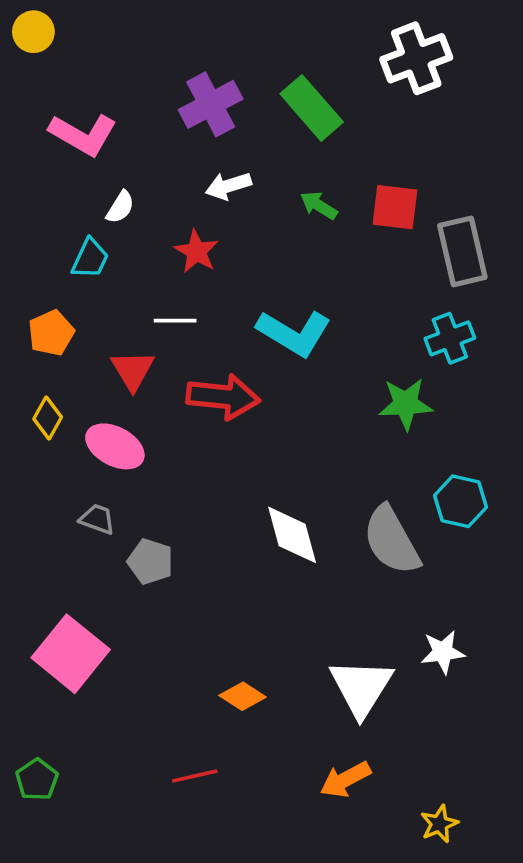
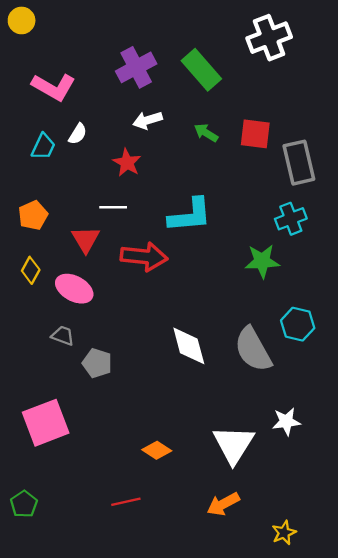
cyan trapezoid: (90, 259) -> (43, 147), moved
cyan L-shape: (294, 333) -> (190, 215), turned -36
pink square: (71, 654) -> (46, 423), turned 30

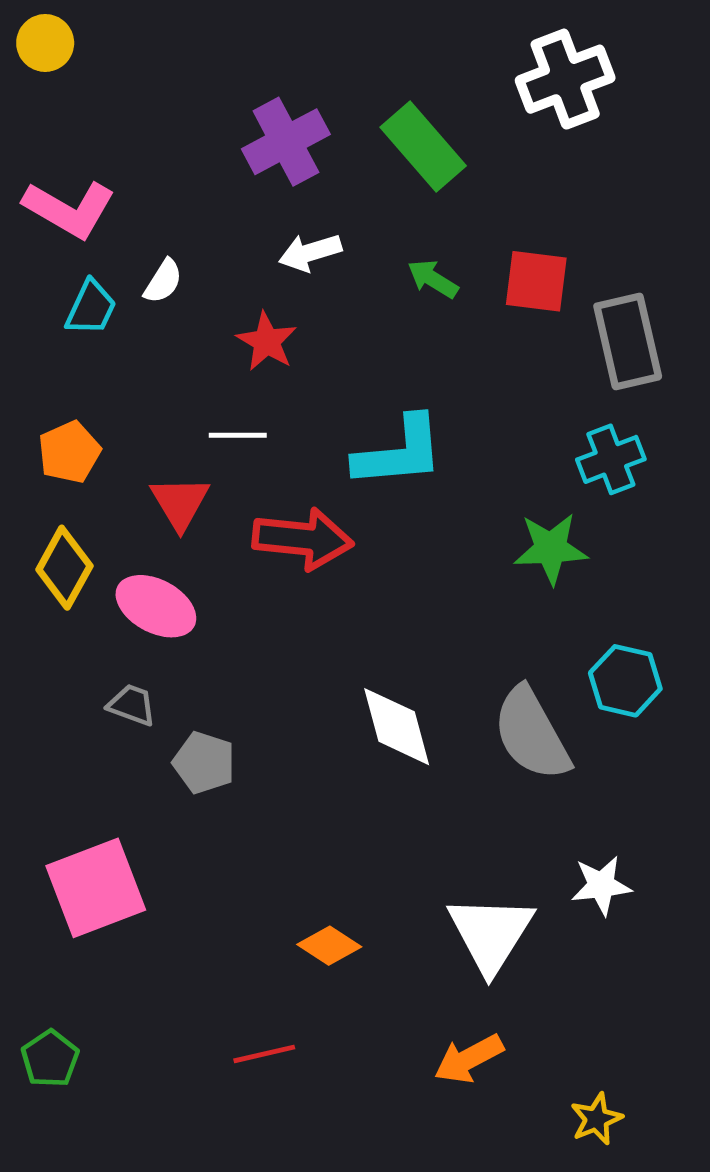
pink L-shape: (54, 87) -> (69, 209), moved
yellow diamond: (31, 270) -> (64, 568), size x1.4

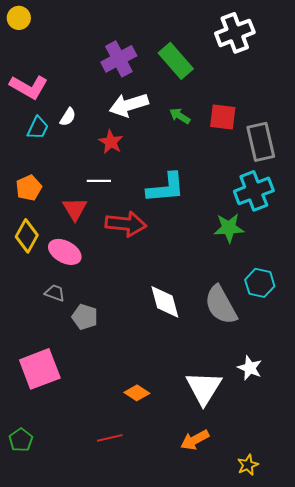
white arrow: (310, 252) -> (129, 105), size x1.5
cyan cross: (611, 459) -> (254, 191), size x1.4
white star: (601, 885) -> (250, 368), turned 30

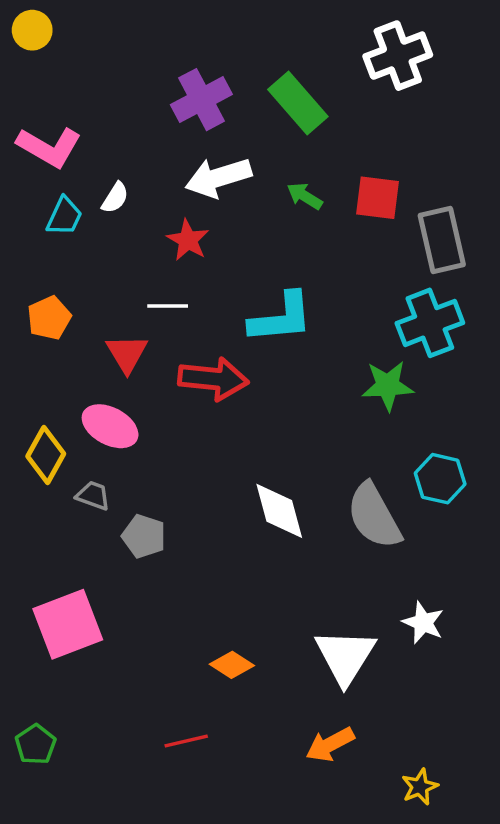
yellow diamond: (27, 236) -> (46, 455), moved

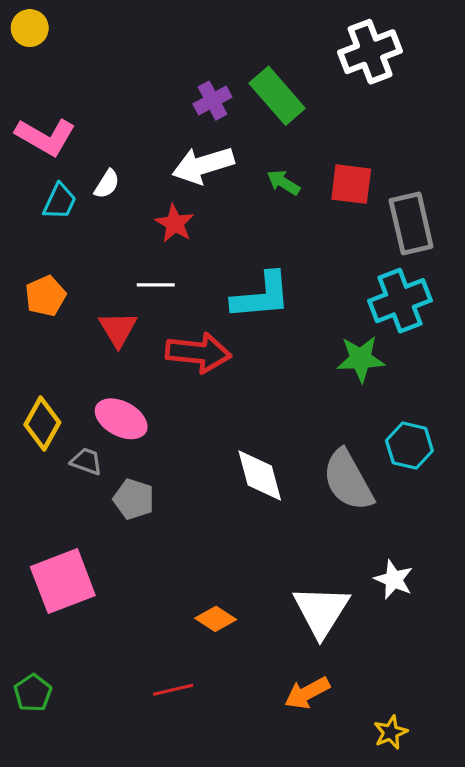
purple cross: (201, 100) -> (212, 101), moved, size x0.7
pink ellipse: (110, 426) -> (121, 419), moved

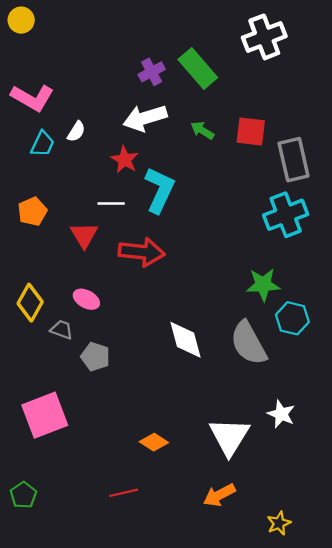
cyan L-shape: (261, 296) -> (160, 190), moved, turned -60
green star: (361, 359) -> (263, 285), moved
pink ellipse: (121, 419) -> (86, 299), size x0.7

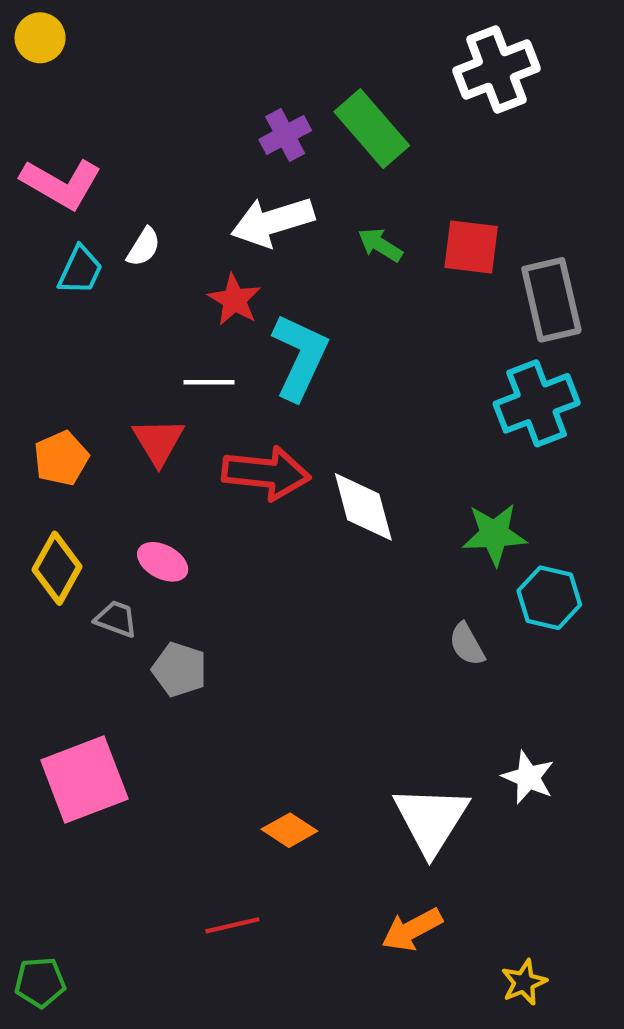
orange pentagon: (32, 211) -> (61, 458), moved
white diamond: (185, 340) -> (363, 507), moved
gray semicircle: (249, 343) -> (467, 644), size x0.5
green pentagon: (23, 495) -> (40, 982), moved, turned 30

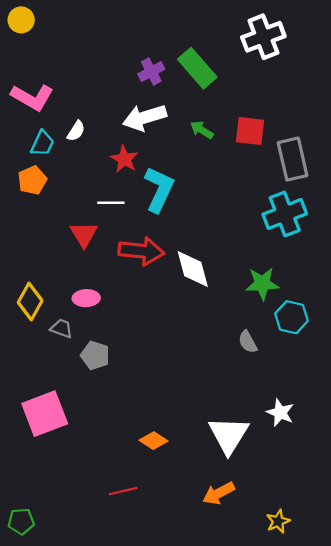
orange pentagon: (61, 458) -> (32, 180), moved
pink ellipse: (163, 562) -> (86, 298), turned -30

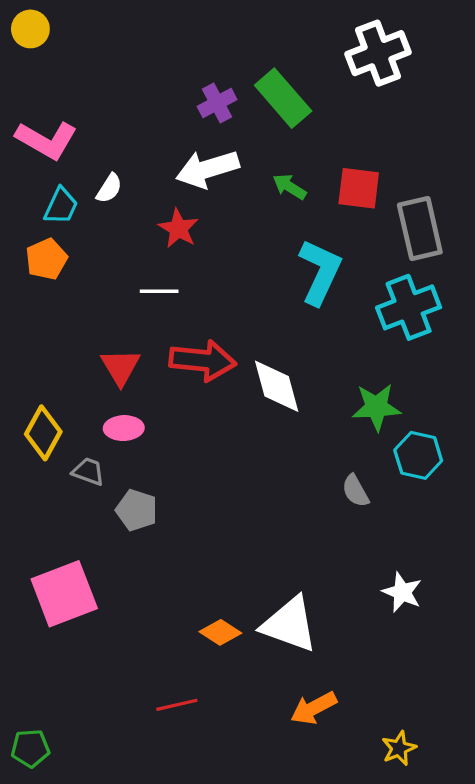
cyan L-shape: (159, 189) -> (320, 272), moved
red triangle: (84, 234) -> (121, 367), moved
white triangle: (229, 435) -> (289, 624), moved, turned -42

